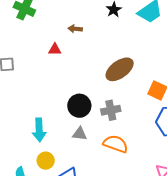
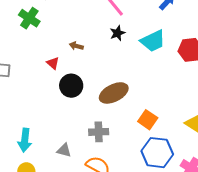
red triangle: (55, 49) -> (53, 63), turned 32
black circle: (79, 106) -> (71, 86), moved

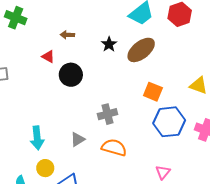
black star: (117, 33) -> (109, 44), moved
brown ellipse: (114, 93) -> (141, 50), moved
gray triangle: (64, 150) -> (78, 139), turned -35

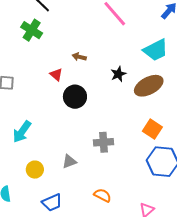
cyan arrow: (37, 138) -> (22, 132), moved, turned 30
orange semicircle: (114, 148) -> (103, 195), moved, size x0.7
yellow circle: (45, 168) -> (35, 170), moved

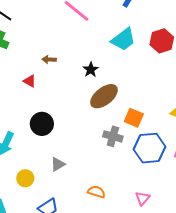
brown ellipse: (149, 86) -> (104, 96), moved
black circle: (75, 97) -> (42, 124), moved
gray cross: (103, 142) -> (113, 136), moved, turned 30

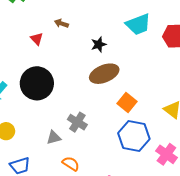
black circle: (42, 124) -> (37, 83), size x1.4
gray cross: (113, 136) -> (77, 122), moved
gray triangle: (58, 164) -> (54, 138), moved

